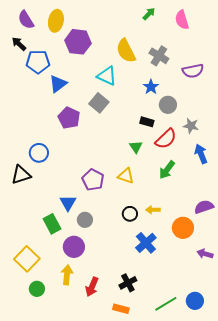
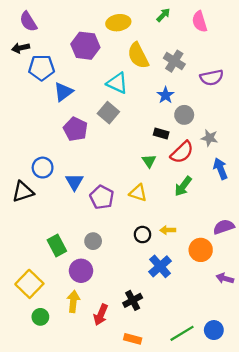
yellow ellipse: (56, 21) -> (118, 23), moved, turned 70
black arrow: (19, 44) -> (21, 48), turned -56
blue triangle: (68, 203) -> (74, 182), moved
black cross: (128, 283) -> (133, 300), moved

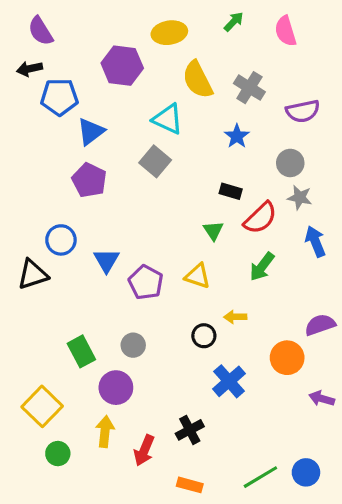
gray circle: (184, 115) -> (290, 163), moved
purple pentagon: (76, 129) -> (89, 180), moved
yellow arrow: (168, 230) -> (235, 317), moved

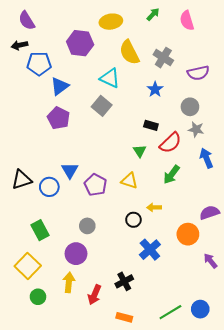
blue circle: (61, 240) -> (49, 187), moved
green rectangle: (81, 351) -> (40, 230), moved
purple arrow: (322, 399) -> (211, 261), turned 35

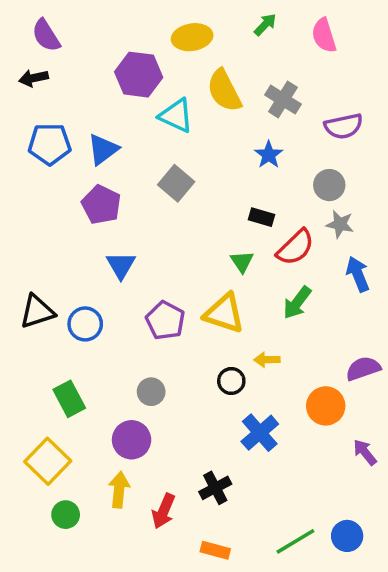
blue pentagon: (39, 64) -> (50, 144), moved
cyan triangle: (110, 78) -> (176, 116), moved
blue triangle: (70, 170) -> (121, 265), moved
yellow triangle: (129, 181) -> (224, 313), size x1.4

